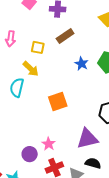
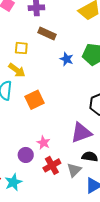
brown rectangle: (65, 36) -> (47, 33), turned 66
orange square: (58, 102) -> (34, 100), moved

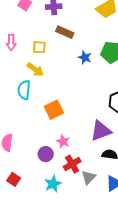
orange square: (34, 100) -> (54, 110), moved
gray triangle: (74, 170) -> (89, 177), moved
cyan star: (13, 182) -> (53, 184), moved

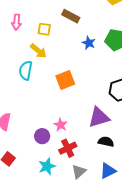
orange square: (54, 110) -> (65, 80), moved
gray triangle: (89, 177) -> (79, 172), moved

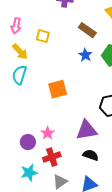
brown rectangle: (71, 16) -> (87, 30), moved
yellow arrow: (38, 51) -> (20, 52), moved

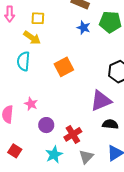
yellow arrow: (20, 52) -> (32, 38), moved
pink star: (48, 133) -> (31, 104), moved

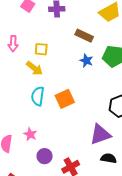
cyan semicircle: (23, 61) -> (38, 96), moved

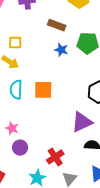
orange square: (65, 99) -> (43, 90), turned 30
purple circle: (45, 156) -> (20, 148), moved

